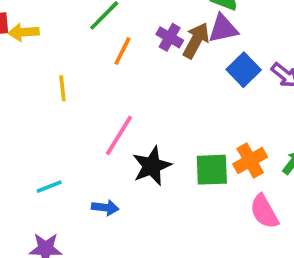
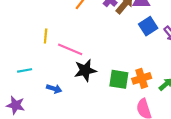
yellow line: (62, 88) -> (46, 36), moved
pink line: (119, 135) -> (70, 49), turned 70

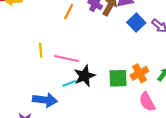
cyan line: (25, 70) -> (70, 83), moved
blue arrow: (54, 89) -> (45, 100), moved, size x1.6

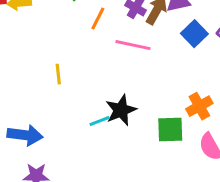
pink line: (66, 59) -> (133, 45), moved
green square: (118, 78) -> (170, 130), moved
blue arrow: (45, 100) -> (25, 135), moved

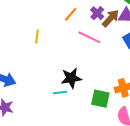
yellow line: (58, 74) -> (37, 36), moved
cyan line: (100, 121) -> (60, 93), moved

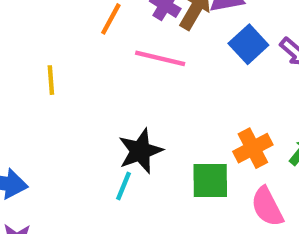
cyan line: (60, 93) -> (123, 186), turned -48

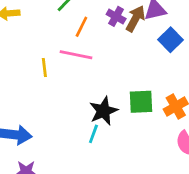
pink line: (160, 58) -> (76, 55), moved
green square: (210, 181) -> (141, 102), moved

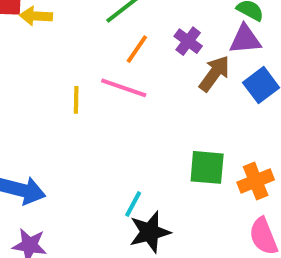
brown arrow: (135, 19) -> (214, 74), moved
black star: (104, 111) -> (150, 232), moved

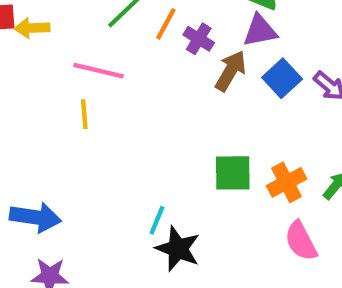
orange line: (137, 49) -> (166, 24), moved
pink line: (124, 88) -> (99, 71), moved
black star: (150, 232) -> (178, 249), turned -30

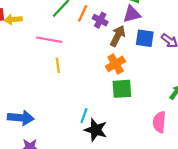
blue square: (282, 78) -> (145, 38), turned -36
yellow line: (84, 114) -> (58, 65), moved
orange cross: (287, 182) -> (116, 64), moved
pink semicircle: (301, 241) -> (159, 122), turned 35

